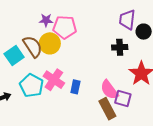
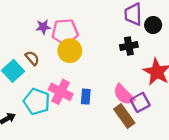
yellow circle: (50, 43) -> (70, 51), moved
brown semicircle: (33, 47) -> (32, 58), size x0.6
purple square: (123, 98) -> (140, 102), turned -36

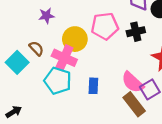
pink pentagon: (65, 32) -> (105, 26), moved
pink cross: (61, 92) -> (64, 58), moved
cyan pentagon: (37, 102) -> (58, 81), moved

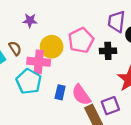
pink pentagon: (105, 26) -> (81, 40), turned -30
pink cross: (64, 58) -> (39, 62), turned -30
pink semicircle: (133, 82) -> (81, 95), moved

